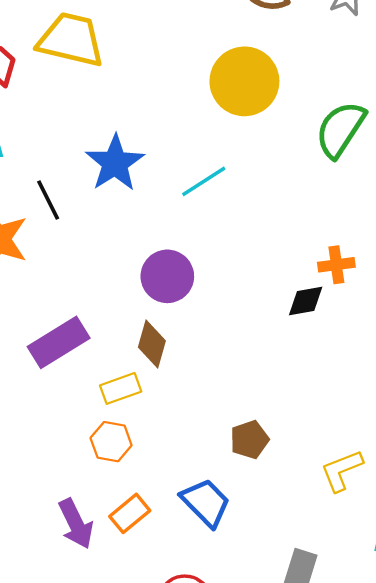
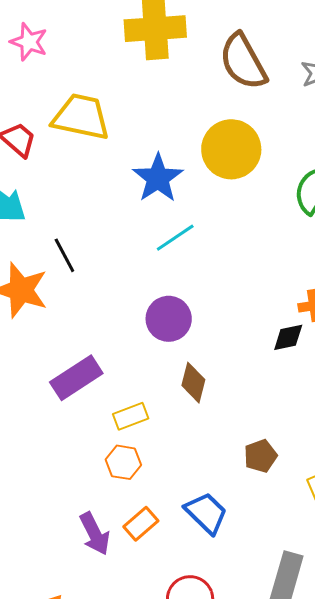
blue star: (115, 163) -> (158, 178), moved
cyan line: (204, 181) -> (175, 238), moved
brown diamond: (152, 344) -> (193, 383), moved
brown pentagon: (249, 440) -> (260, 456), moved

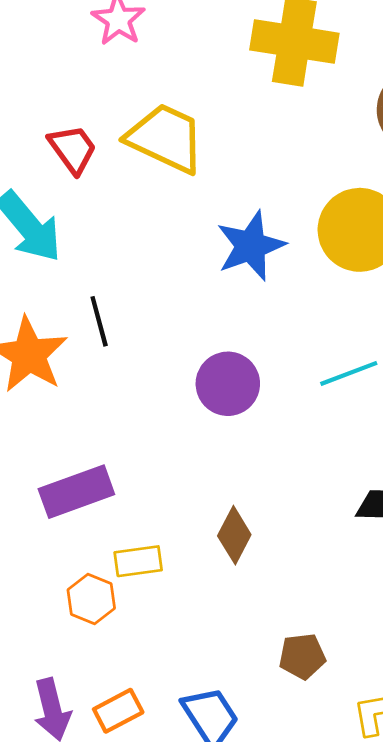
cyan line: (175, 238) -> (349, 373), moved
purple circle: (169, 319) -> (228, 384), moved
orange hexagon: (123, 462) -> (91, 599), moved

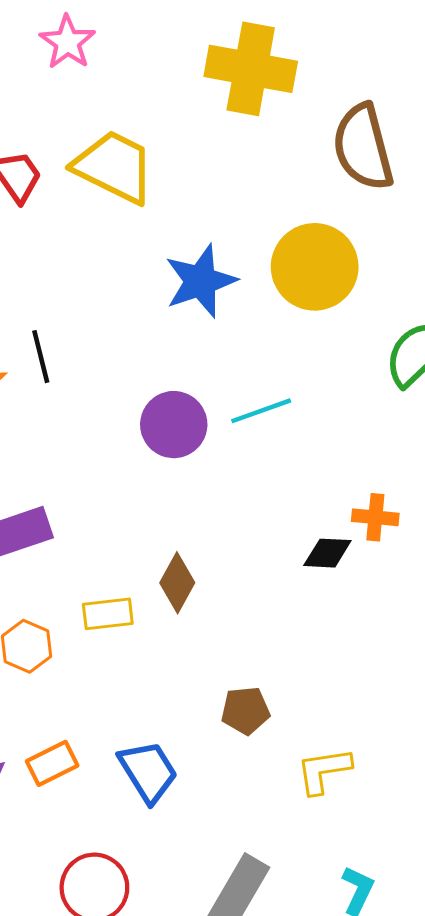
cyan line: (349, 373) -> (261, 411), moved
yellow rectangle: (138, 561) -> (108, 614), moved

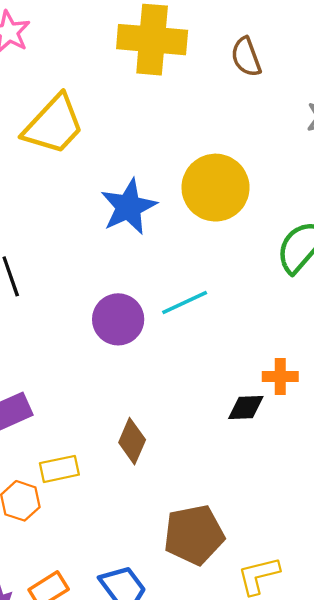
brown semicircle: (363, 147) -> (246, 57), moved, size x0.6
yellow trapezoid: (114, 167) -> (54, 125), turned 112
yellow rectangle: (108, 614) -> (59, 469), moved
brown pentagon: (245, 711) -> (194, 535), size x1.6

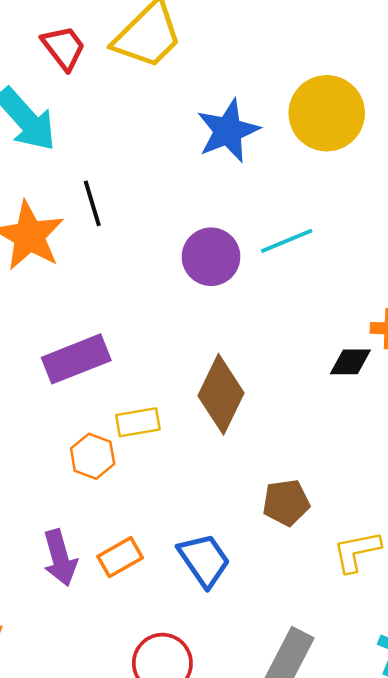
brown diamond: (132, 441) -> (221, 394), size x1.5
brown pentagon: (194, 535) -> (286, 503), size x0.7

